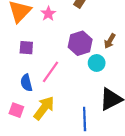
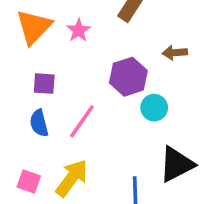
brown arrow: (110, 41) -> (175, 53), moved, turned 56
blue semicircle: (26, 83) -> (39, 123), moved

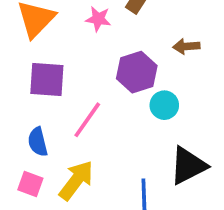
pink star: (79, 30) -> (98, 19), moved, turned -30
purple square: (44, 84) -> (47, 79), size x1.5
blue semicircle: (39, 123) -> (38, 142), moved

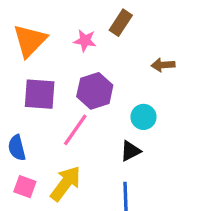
purple hexagon: (137, 72) -> (95, 91), moved
blue semicircle: (38, 142) -> (17, 148), moved
black triangle: (188, 166) -> (130, 151), moved, size x0.6

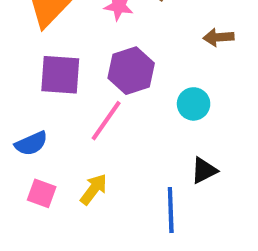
blue semicircle: (17, 148) -> (31, 143), turned -100
black triangle: (130, 151) -> (204, 171), moved
yellow arrow: (66, 183) -> (94, 189), size x0.7

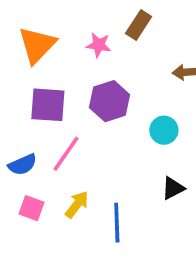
pink line: (106, 121) -> (66, 154), moved
blue line: (171, 210) -> (117, 223), moved

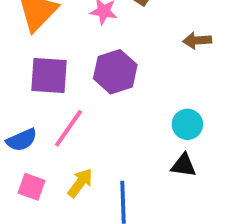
cyan circle: (164, 130) -> (187, 124), moved
black triangle: (173, 188) -> (183, 165), turned 35

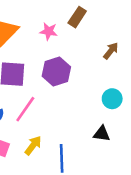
brown arrow: (197, 40) -> (111, 51), turned 132
cyan circle: (187, 124) -> (112, 99), moved

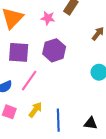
black triangle: (102, 134) -> (91, 123), moved

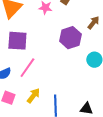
purple hexagon: (54, 50) -> (70, 38), moved

